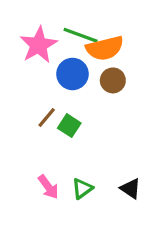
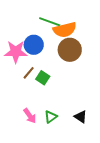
pink star: (39, 45) -> (16, 52), moved, turned 30
blue circle: (72, 74) -> (34, 45), moved
brown circle: (113, 80) -> (70, 50), size x1.5

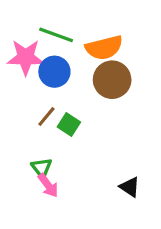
green line: (50, 22) -> (56, 35), moved
pink star: (16, 52) -> (26, 57), moved
green triangle: (51, 117) -> (42, 168), moved, turned -32

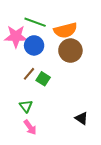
pink arrow: (48, 185) -> (30, 127), moved

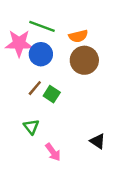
orange semicircle: (65, 30) -> (78, 36), size x0.7
pink arrow: (30, 127) -> (53, 152), moved

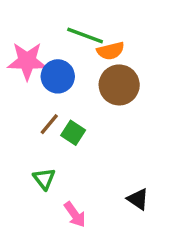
green line: (42, 26) -> (85, 36), moved

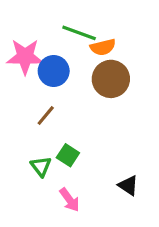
green square: (73, 133) -> (68, 155), moved

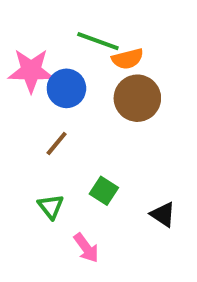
green square: (68, 155) -> (104, 191), moved
black triangle: (128, 185) -> (163, 214), moved

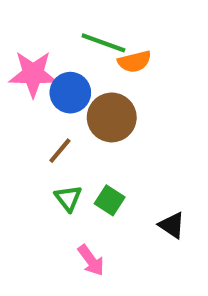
brown circle: (137, 98) -> (112, 117), moved
green triangle: (51, 206) -> (68, 198), moved

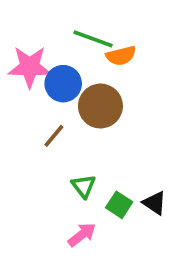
green triangle: (68, 198) -> (84, 186), moved
green square: (110, 200) -> (119, 205), moved
pink arrow: (91, 260) -> (82, 235), turned -92

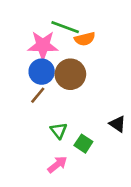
pink star: (30, 67) -> (43, 45), moved
blue circle: (63, 84) -> (42, 72), moved
black triangle: (155, 203) -> (117, 124), moved

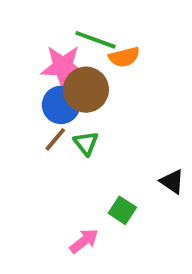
brown circle: (70, 74) -> (86, 90), moved
green triangle: (59, 130) -> (86, 143), moved

